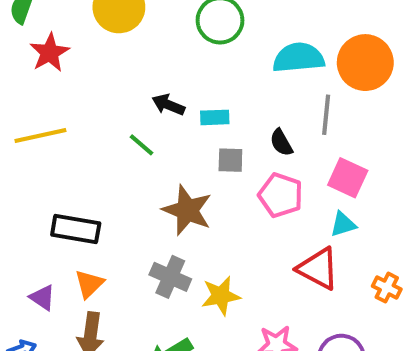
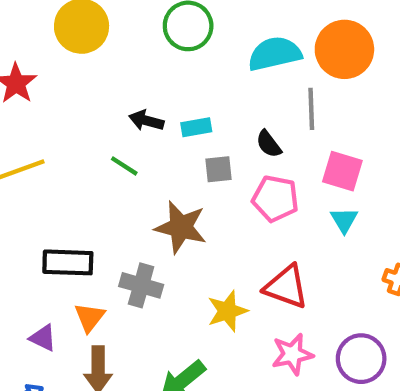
cyan triangle: (343, 224) -> (344, 220), turned -36
red triangle: (318, 269) -> (286, 287), moved
gray cross: (170, 277) -> (141, 285), moved

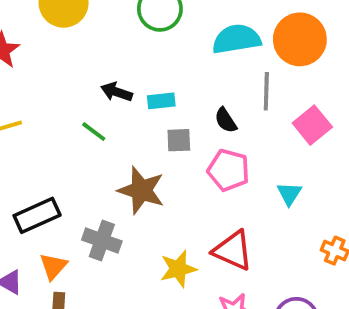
pink square: (342, 171) -> (312, 125), moved, turned 30
black rectangle: (68, 262) -> (37, 215), turned -30

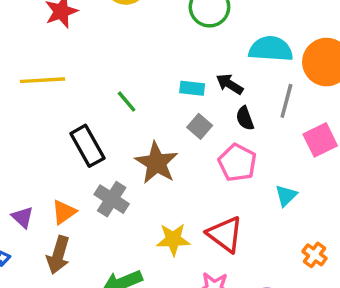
black arrow: (117, 92) -> (230, 84), moved
gray square: (179, 140) -> (200, 126), turned 30
black rectangle: (37, 215) -> (87, 146), moved, turned 72

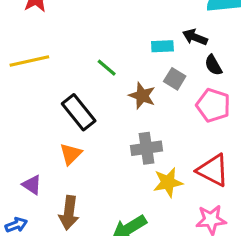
brown star: (156, 163) -> (142, 96), moved, size x0.7
gray cross: (112, 199) -> (146, 148), moved, turned -32
orange triangle: (64, 212) -> (71, 154), moved

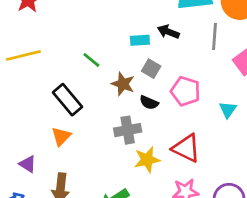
black semicircle: (213, 65) -> (149, 103), moved, turned -36

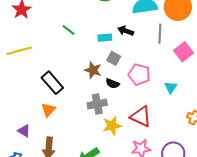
green line: (91, 60) -> (68, 30), moved

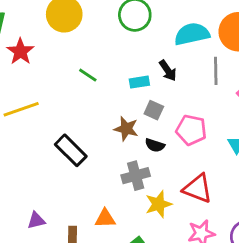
black arrow: (126, 31) -> (168, 71), turned -140
orange triangle: (48, 110) -> (105, 218), moved, turned 49
purple triangle: (24, 131) -> (36, 220), turned -40

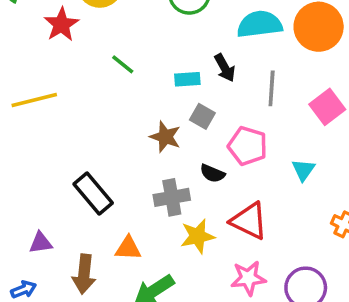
red star: (20, 52) -> (61, 24), moved
gray line: (216, 71) -> (272, 88), moved
black semicircle: (155, 145) -> (212, 173), moved
black rectangle: (71, 150) -> (93, 194), moved

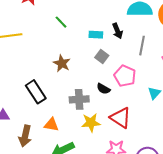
brown star: (165, 137) -> (62, 63), moved

